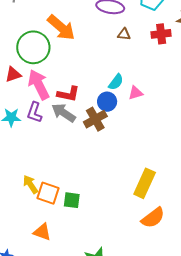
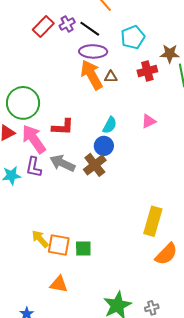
orange arrow: (61, 28) -> (91, 75), moved, turned -152
pink triangle: (135, 93) -> (149, 121), moved
red L-shape: (68, 94) -> (63, 127), moved

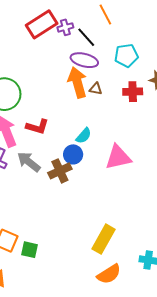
red rectangle: (43, 26) -> (42, 24), size x1.4
pink triangle: (149, 121) -> (118, 157), moved, size x1.8

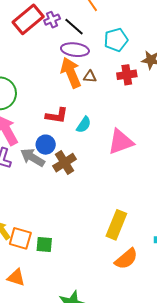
red L-shape: (37, 127) -> (57, 116), moved
blue circle: (73, 154) -> (46, 145), moved

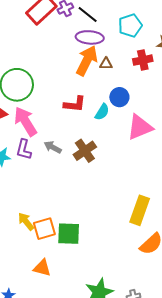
orange arrow: (71, 73) -> (87, 61), turned 52
blue circle: (46, 145) -> (119, 97), moved
gray arrow: (33, 157) -> (53, 147), size x0.7
orange square: (20, 238) -> (44, 229), turned -30
green square: (44, 245) -> (69, 234), size x1.4

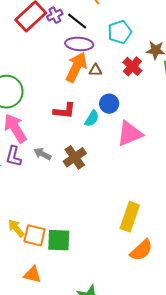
red cross: (143, 60) -> (132, 66), turned -36
orange square: (44, 229) -> (34, 235), turned 30

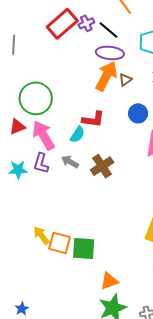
brown triangle: (96, 70) -> (125, 80), turned -40
cyan semicircle: (92, 118) -> (77, 135), moved
orange triangle: (32, 275) -> (109, 281), moved, turned -36

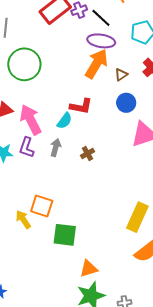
brown triangle: (125, 80) -> (121, 75), moved
green circle: (36, 98) -> (24, 64), moved
gray arrow: (70, 162) -> (56, 147), turned 72
brown cross: (102, 166) -> (87, 154), size x0.6
orange square: (60, 243) -> (42, 206), moved

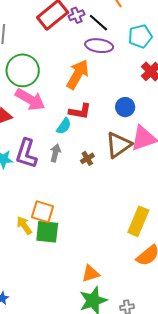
orange arrow: (96, 64) -> (78, 74), moved
brown triangle: (121, 75) -> (119, 145), moved, size x2.0
pink arrow: (31, 120) -> (30, 100), moved, turned 148
purple L-shape: (27, 147) -> (26, 153), size x1.4
green square: (65, 235) -> (47, 232), moved

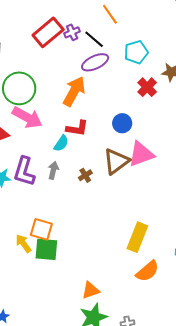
purple ellipse: (99, 46) -> (95, 62), turned -32

